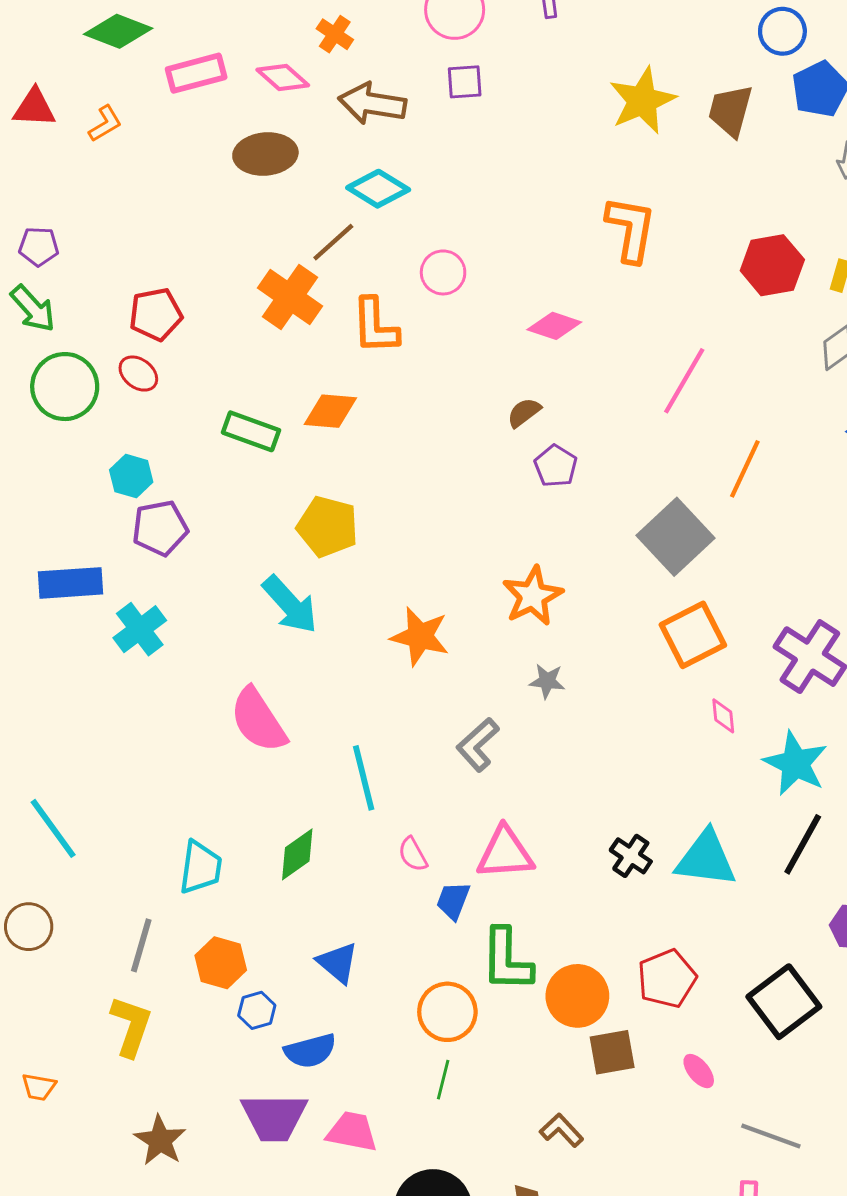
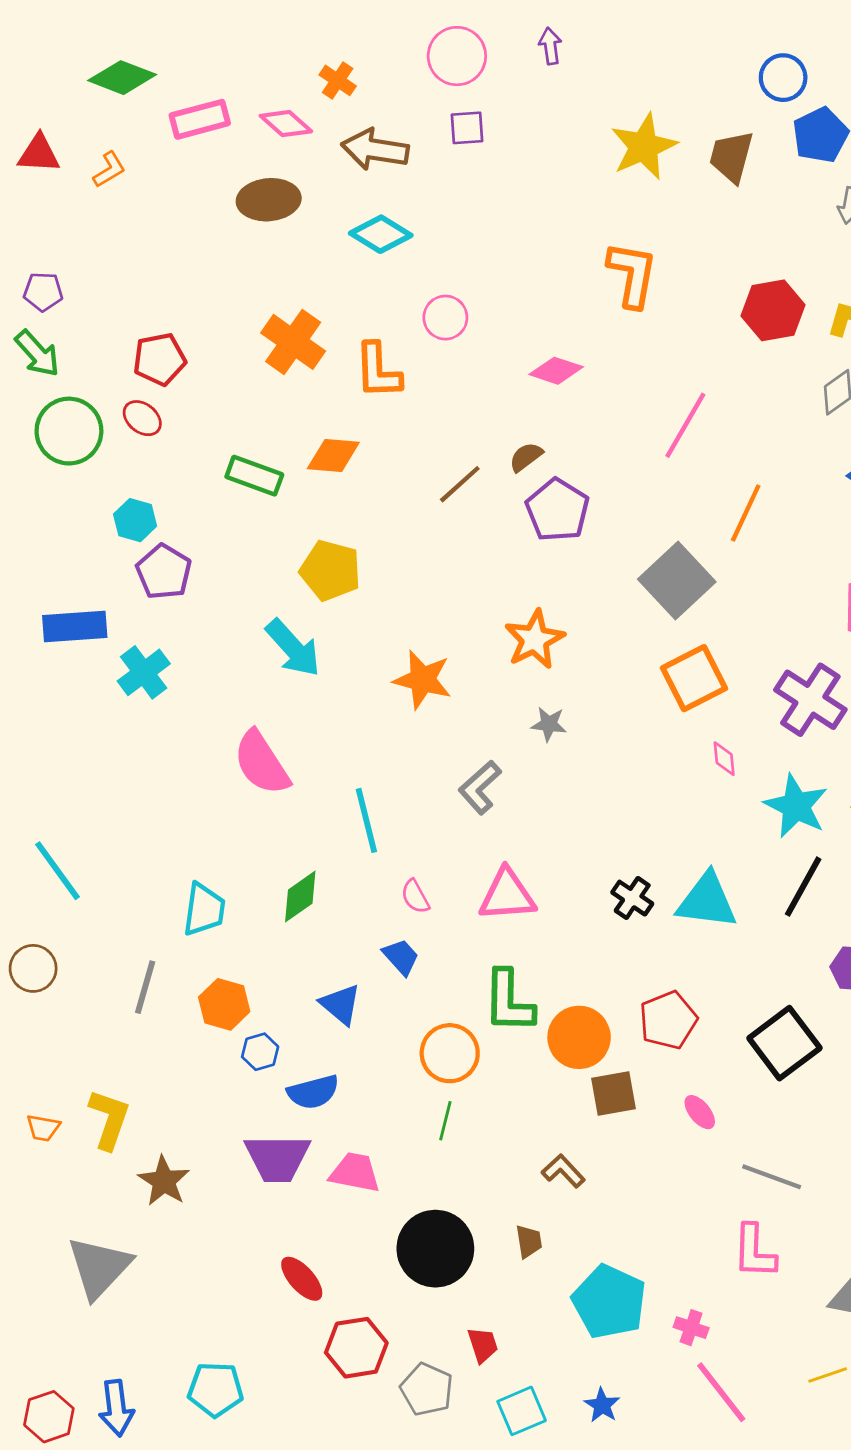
brown line: (333, 242) -> (460, 484), moved
purple pentagon: (556, 466) -> (557, 510), size x1.5
purple pentagon: (160, 528) -> (164, 572), turned -30
blue trapezoid: (453, 901) -> (401, 957), moved, turned 117
yellow L-shape: (131, 1026) -> (109, 1119), moved

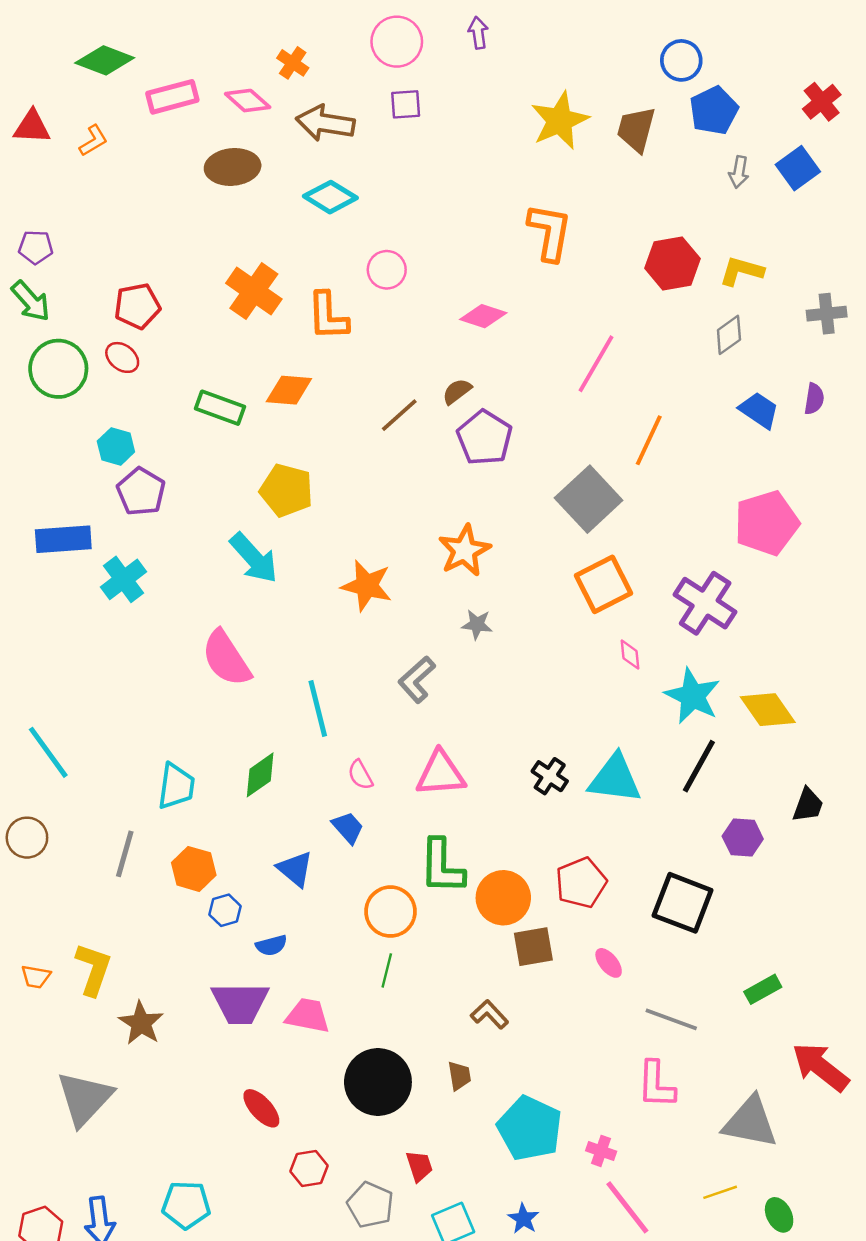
black square: (784, 1043) -> (683, 903), turned -32
blue semicircle: (313, 1092) -> (271, 945), size x0.7
red hexagon: (356, 1348) -> (309, 1169), size x0.7

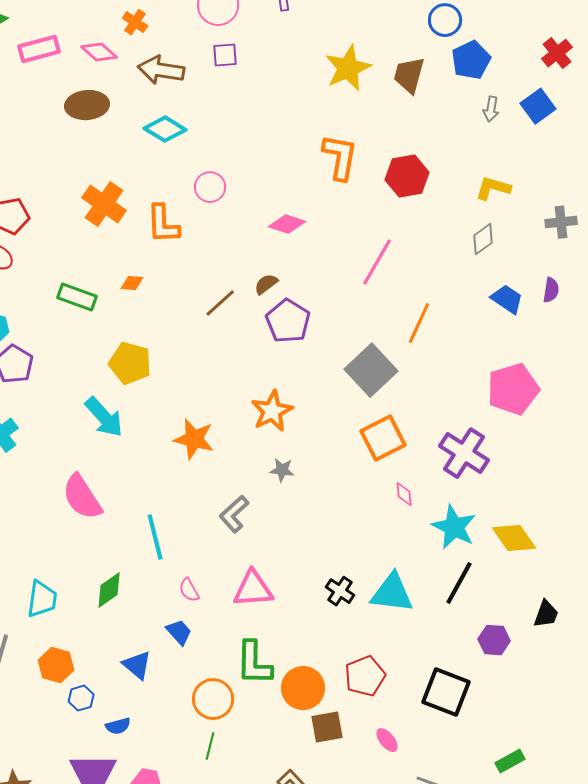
red hexagon: (673, 263) -> (407, 176), moved
orange diamond: (289, 390) -> (132, 283), size x0.6

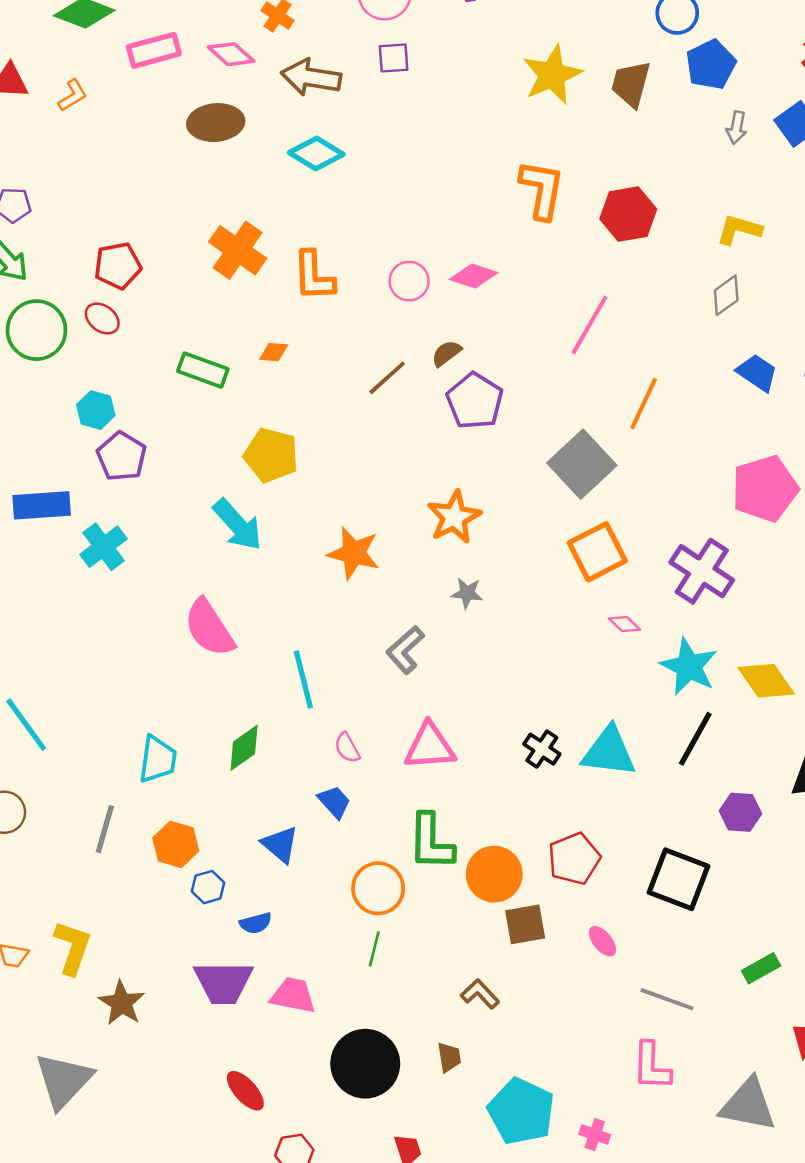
pink circle: (210, 187) -> (409, 281), moved
pink diamond: (404, 494) -> (624, 624), turned -40

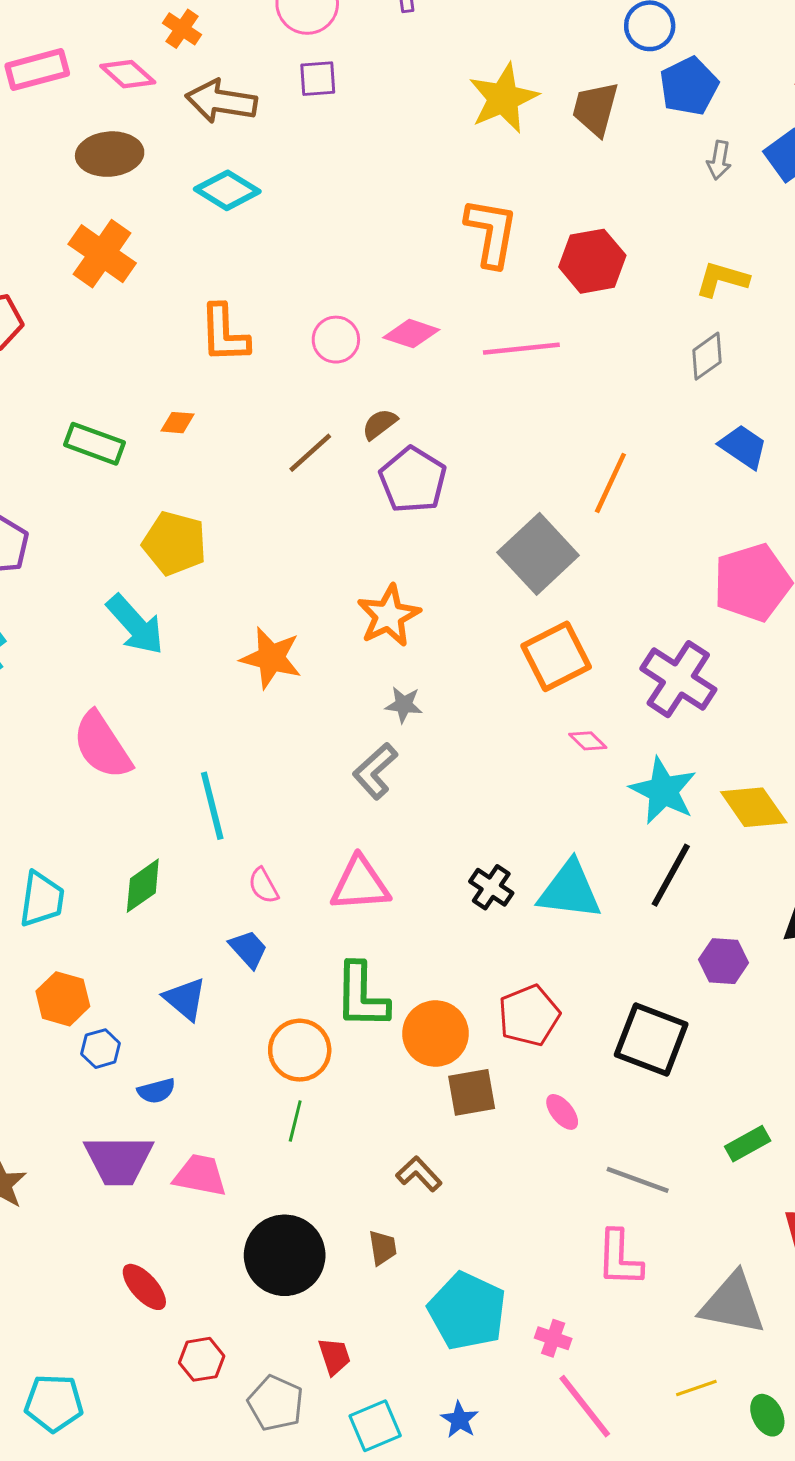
orange cross: (238, 250) -> (102, 254), moved
pink line: (590, 325) -> (521, 349), moved, turned 54
gray L-shape: (405, 650) -> (375, 771), moved

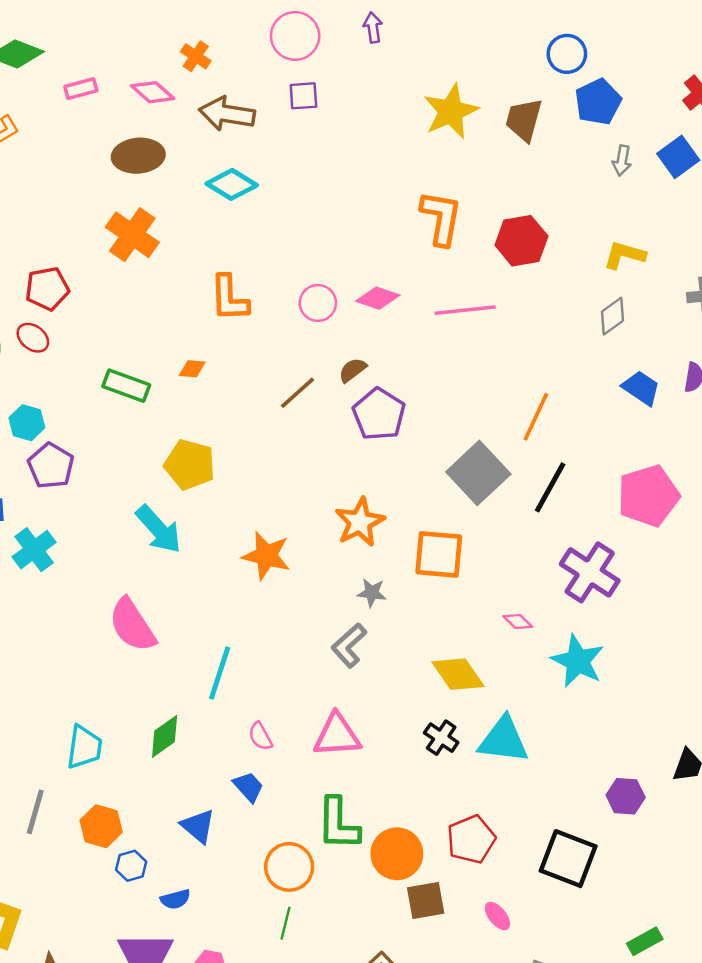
pink rectangle: (37, 70) -> (81, 89), size x0.7
orange square: (556, 656) -> (439, 554), moved, turned 32
cyan line: (212, 806) -> (220, 673), turned 32
yellow diamond: (754, 807) -> (458, 674), moved
black line: (671, 875) -> (550, 487), moved

